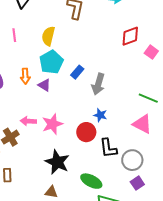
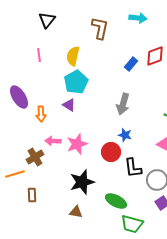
blue rectangle: (77, 72) -> (131, 64), moved
orange arrow: (25, 76) -> (41, 114), moved
black star: (57, 162) -> (82, 182), turned 30

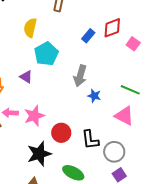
cyan pentagon: (76, 82) -> (46, 54), moved
blue star: (125, 135) -> (94, 96), moved
red circle: (111, 152) -> (61, 133), moved

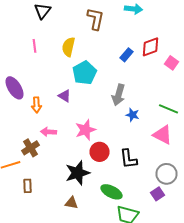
pink star: (34, 116) -> (86, 130), moved
gray circle: (114, 152) -> (166, 174), moved

